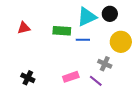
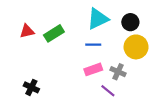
black circle: (110, 14) -> (130, 22), moved
green rectangle: (62, 31) -> (54, 33), moved, turned -36
pink rectangle: (71, 77) -> (93, 69), moved

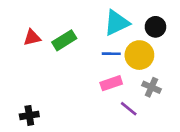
yellow circle: (136, 47) -> (139, 55), moved
gray cross: (118, 72) -> (151, 87), moved
black cross: (31, 87) -> (29, 115), moved, turned -35

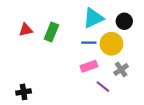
green rectangle: (64, 40) -> (51, 32), turned -36
gray cross: (151, 87) -> (121, 69), turned 32

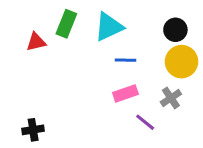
cyan triangle: (93, 18) -> (109, 27), moved
green rectangle: (51, 32) -> (66, 24), moved
yellow circle: (111, 44) -> (181, 62), moved

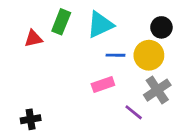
yellow circle: (181, 62) -> (149, 55), moved
pink rectangle: (125, 93) -> (103, 84), moved
gray cross: (171, 98) -> (157, 90), size x1.4

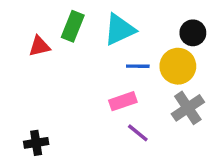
purple line: (134, 112) -> (138, 133), moved

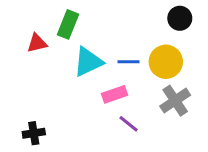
cyan triangle: (120, 30) -> (88, 62), moved
black circle: (193, 33) -> (180, 18), moved

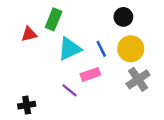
black circle: (180, 18) -> (123, 17), moved
blue line: (129, 62) -> (101, 49), turned 63
purple line: (129, 124) -> (70, 90), moved

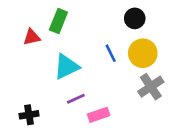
cyan triangle: (70, 49) -> (66, 67), moved
pink rectangle: (90, 74) -> (99, 115), moved
purple line: (70, 90) -> (76, 99), turned -63

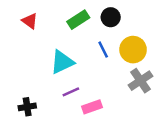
black circle: (135, 18) -> (111, 17), moved
green rectangle: (58, 21) -> (78, 20), moved, turned 35
red triangle: (32, 37) -> (30, 21), moved, turned 49

